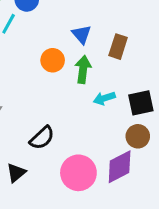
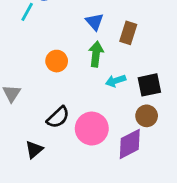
orange circle: (53, 60) -> (57, 61), moved
pink circle: (78, 173) -> (92, 129), moved

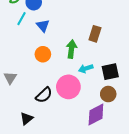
blue triangle: (95, 22) -> (43, 26), moved
pink circle: (92, 129) -> (68, 87), moved

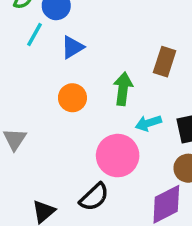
blue triangle: (43, 26) -> (72, 47), turned 40
black semicircle: (44, 95) -> (94, 197), moved

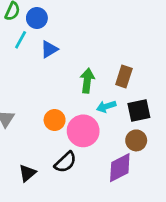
brown rectangle: (165, 62) -> (124, 76), moved
orange circle: (72, 98) -> (55, 120), moved

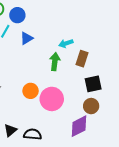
cyan arrow: (106, 106) -> (66, 43), moved
black semicircle: (65, 162) -> (33, 134), moved, turned -132

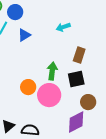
cyan arrow: (66, 43) -> (63, 27), moved
green arrow: (55, 62) -> (52, 71), moved
black square: (93, 84) -> (76, 79), moved

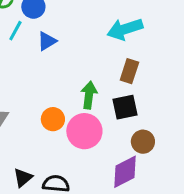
cyan arrow: (63, 27) -> (125, 29), moved, size x1.6

